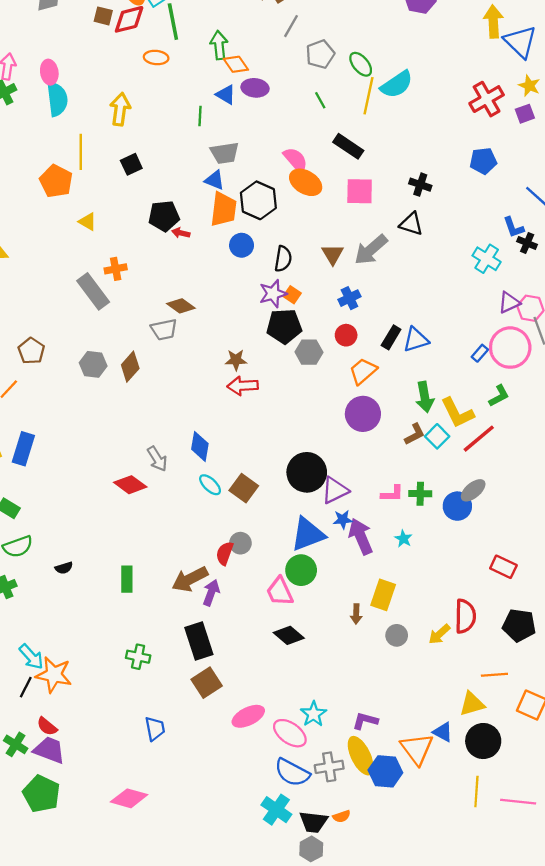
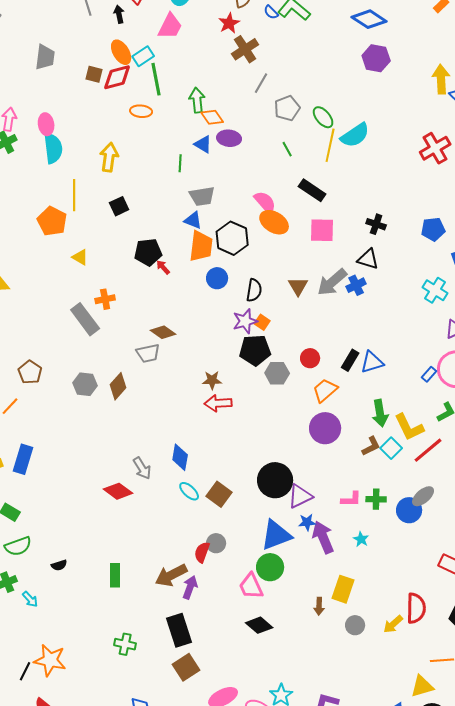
blue pentagon: (483, 161) -> (433, 229), moved
red arrow: (181, 233) -> (163, 267), turned 35
blue cross: (349, 298) -> (356, 285), moved
cyan arrow: (31, 657) -> (30, 599), moved, size x0.7

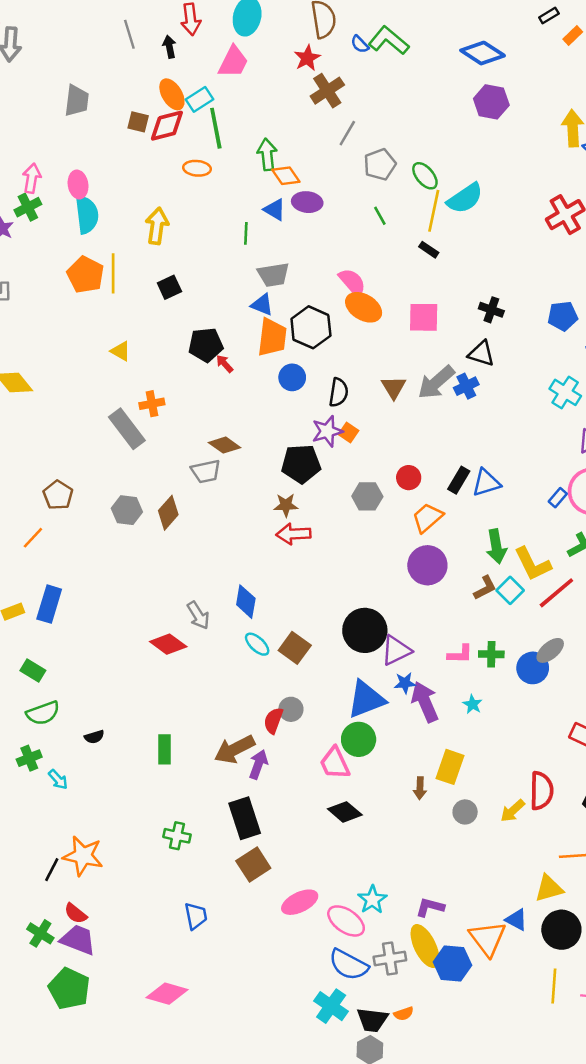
black rectangle: (312, 190) -> (429, 250), moved, size x0.6
orange pentagon: (52, 221) -> (86, 275), moved
black pentagon: (255, 350) -> (301, 464), moved

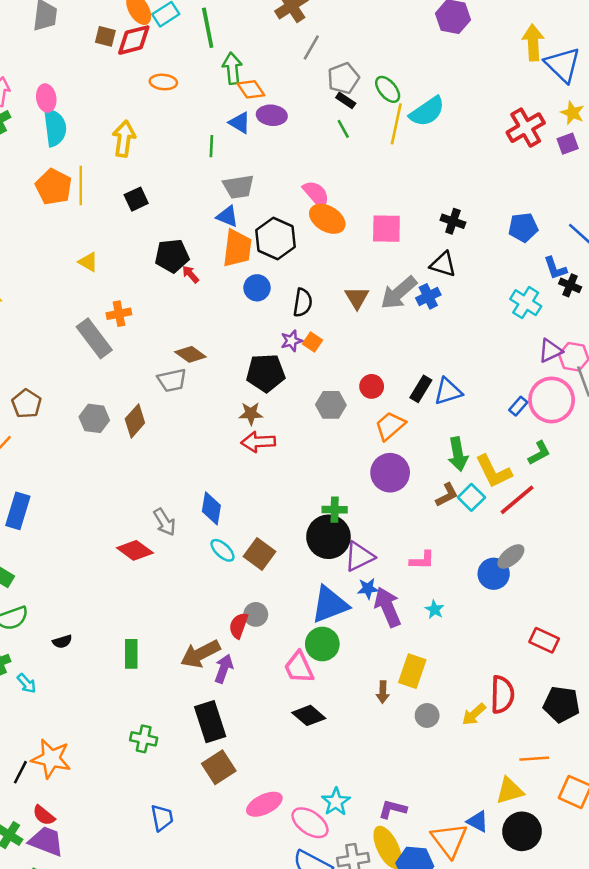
green line: (216, 128) -> (208, 28), moved
black rectangle: (429, 250) -> (346, 100), moved
purple star: (327, 431) -> (292, 341), size x0.7
green cross: (491, 654) -> (335, 510), moved

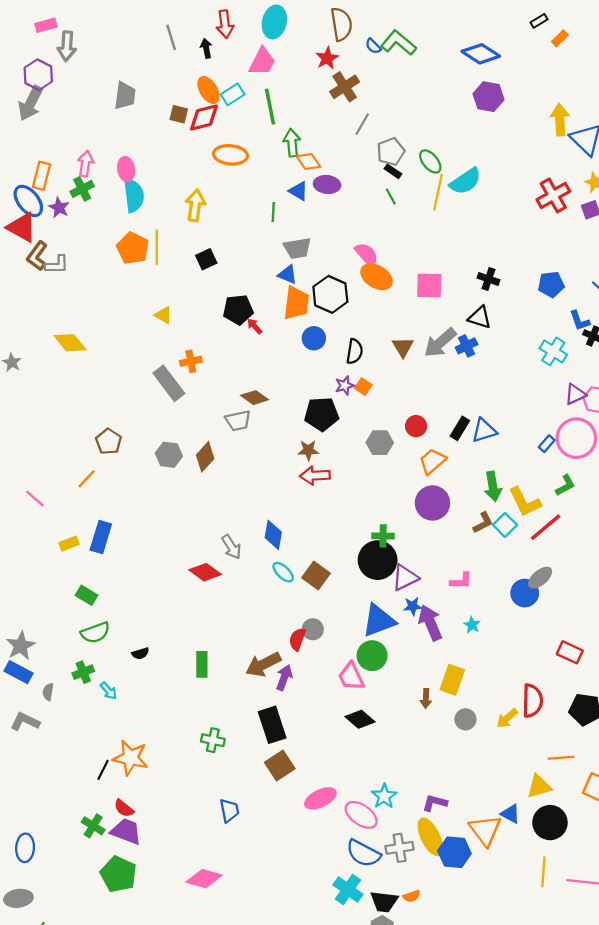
orange ellipse: (163, 82) -> (230, 155), size x1.4

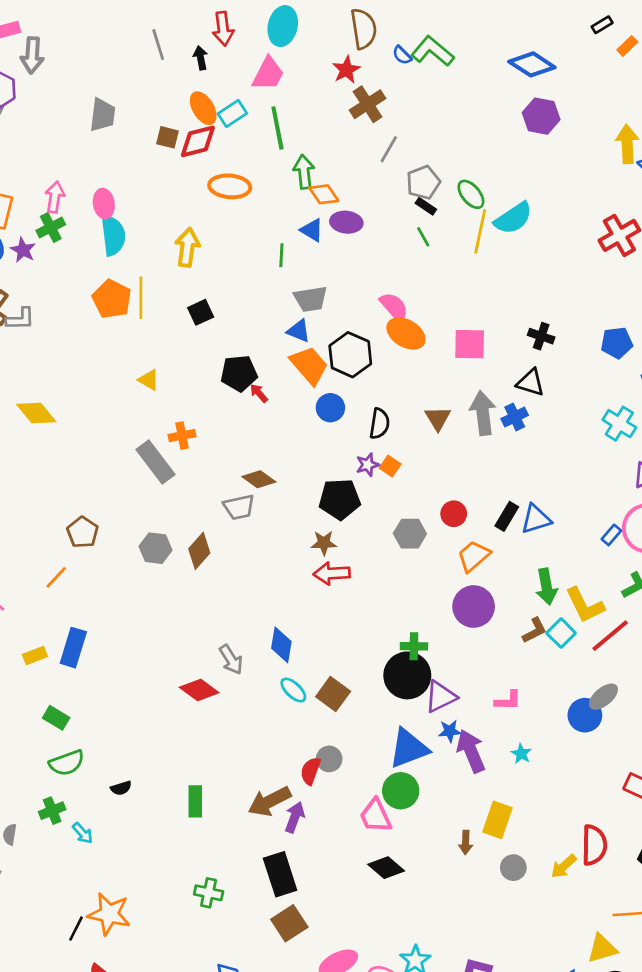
orange trapezoid: (296, 303) -> (309, 365), turned -48
gray arrow: (440, 343) -> (483, 413), turned 124

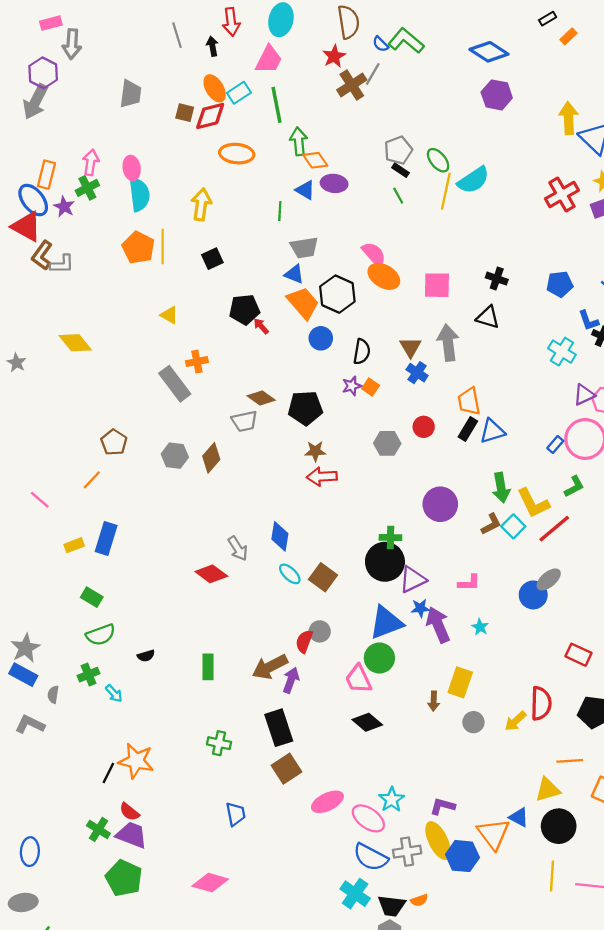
gray line: (389, 149) -> (373, 74), moved
blue cross: (515, 417) -> (417, 373), moved, turned -30
black pentagon: (340, 499) -> (305, 408), moved
orange trapezoid: (474, 556) -> (469, 401), moved, turned -60

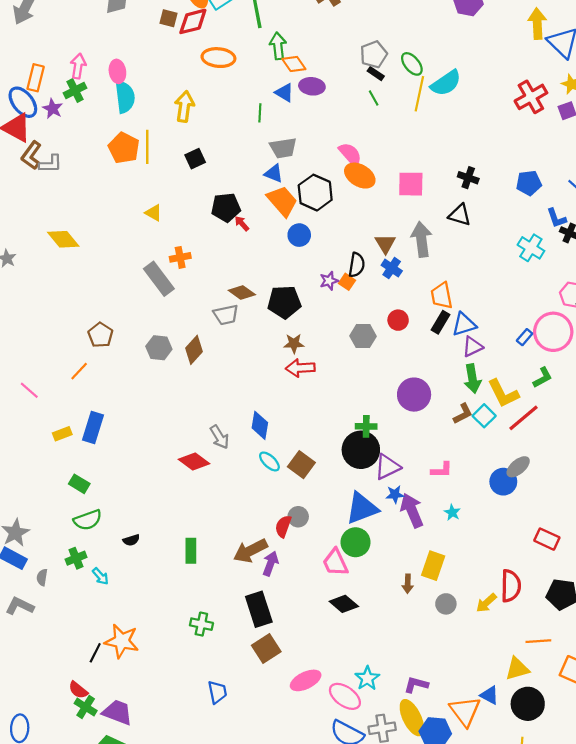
black semicircle: (362, 352) -> (357, 265), moved
purple triangle: (584, 395) -> (472, 347), moved
red semicircle: (129, 812) -> (78, 690), moved

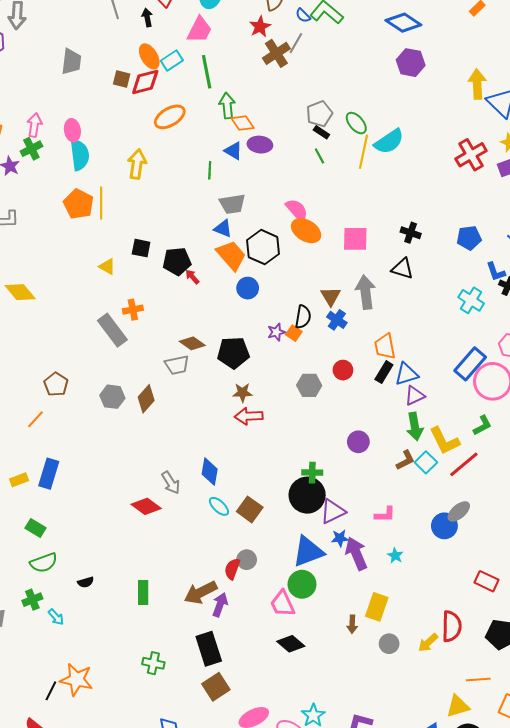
orange ellipse: (218, 58) -> (170, 117), turned -36
black square: (195, 159) -> (141, 248), moved, turned 36
blue rectangle: (525, 337) -> (470, 364), moved, size x2.0
purple circle: (414, 395) -> (358, 442), size x0.7

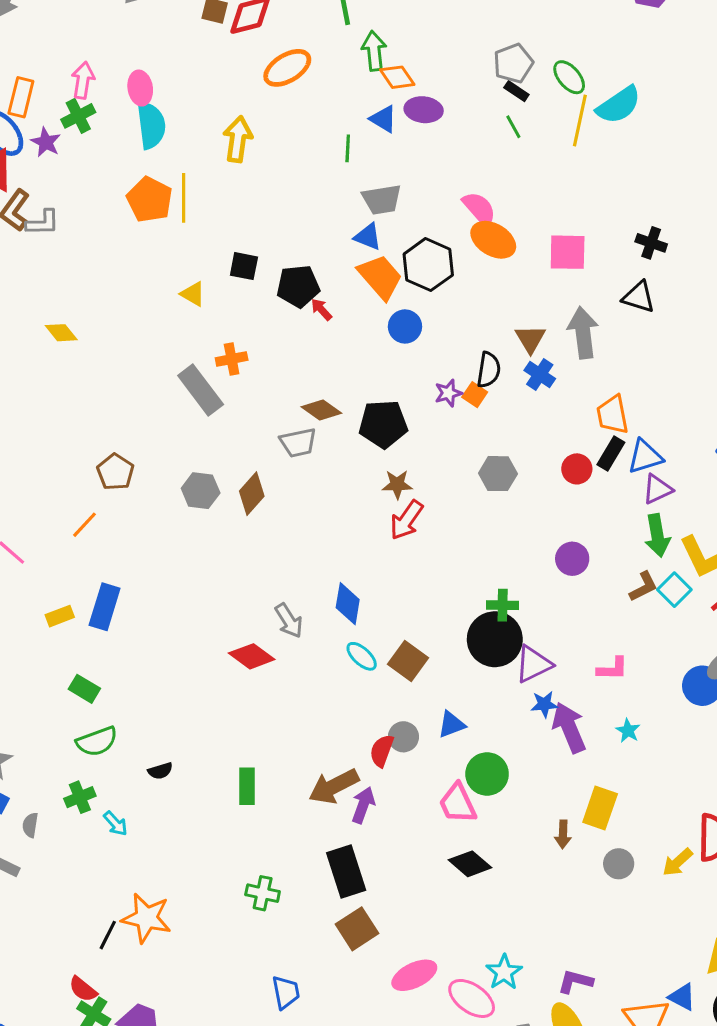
yellow diamond: (20, 292) -> (61, 333), size x0.7
red circle: (343, 370) -> (577, 469), moved
red arrow: (249, 416) -> (407, 520), turned -52
blue triangle: (308, 551) -> (451, 724), moved, size x0.6

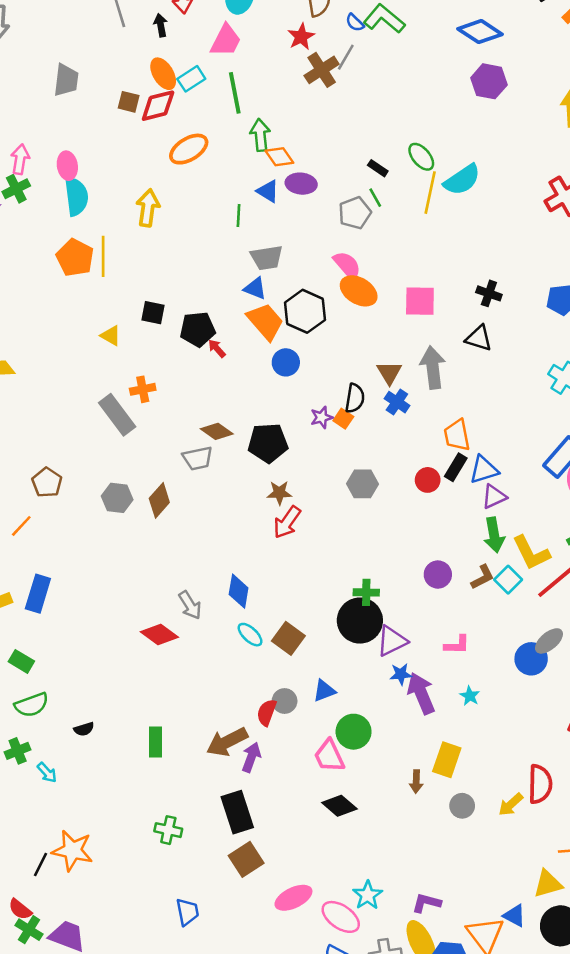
gray pentagon: (513, 63) -> (355, 213), moved
purple circle: (572, 559) -> (438, 575), moved

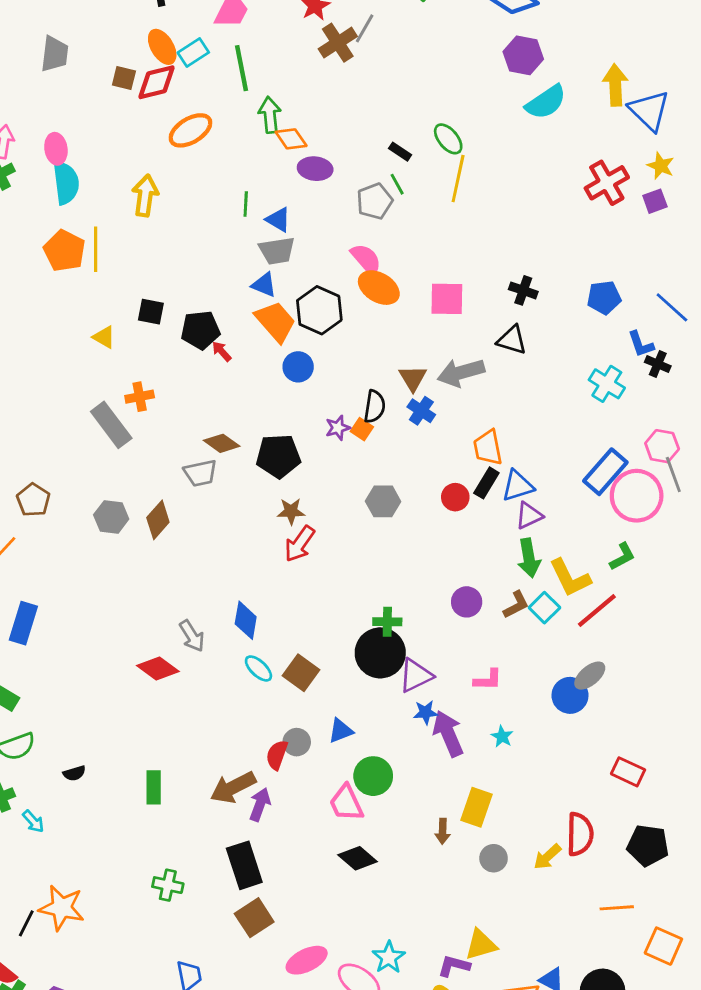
cyan semicircle: (462, 180) -> (546, 102), moved
blue triangle: (268, 191) -> (278, 220), moved
gray arrow: (433, 368) -> (461, 373), turned -99
yellow triangle: (548, 884) -> (481, 945), moved

